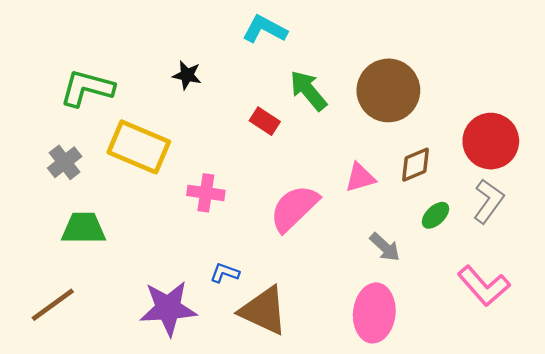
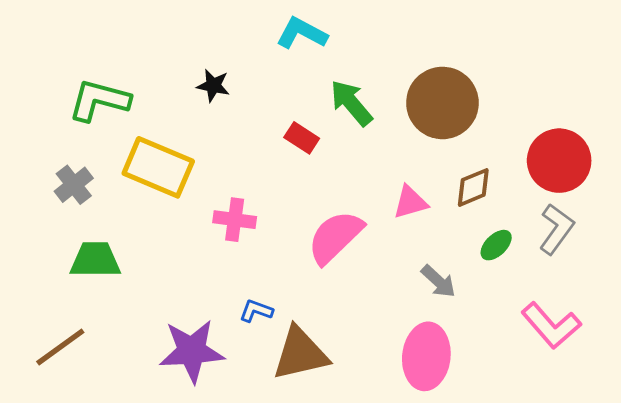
brown triangle: (264, 311) -> (300, 354), turned -38

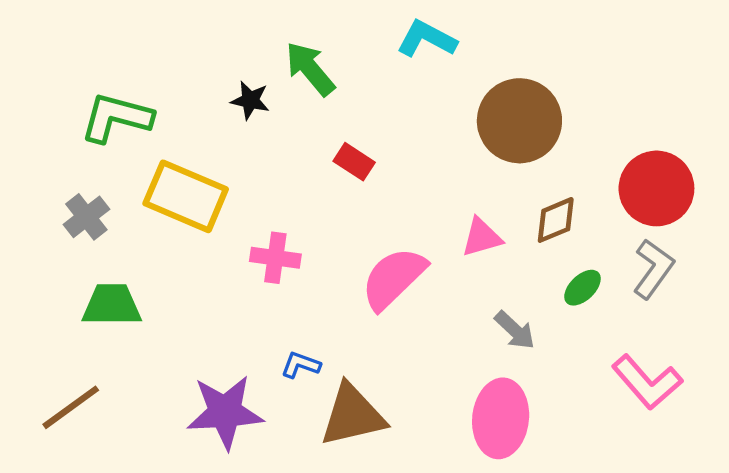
cyan L-shape: (302, 33) -> (427, 39), moved
green arrow: (351, 103) -> (310, 69), moved

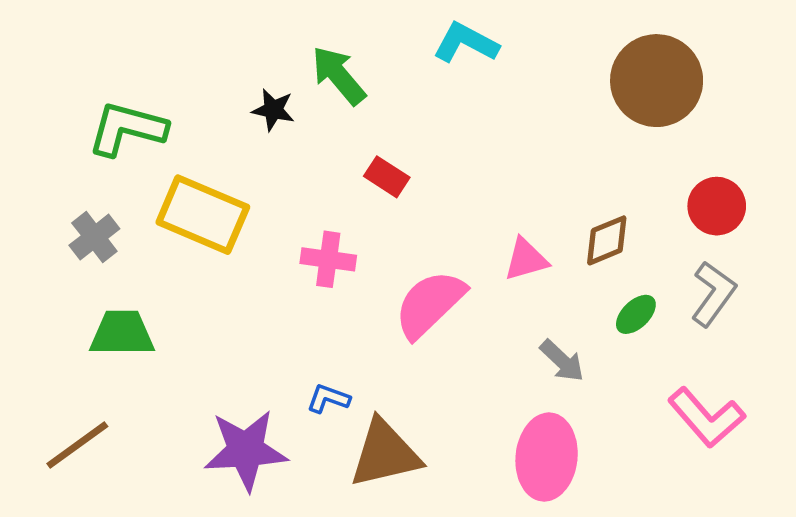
brown circle: (519, 121) -> (657, 81), moved
red circle: (656, 188) -> (717, 206), size x0.7
pink cross: (275, 258) -> (328, 259), moved

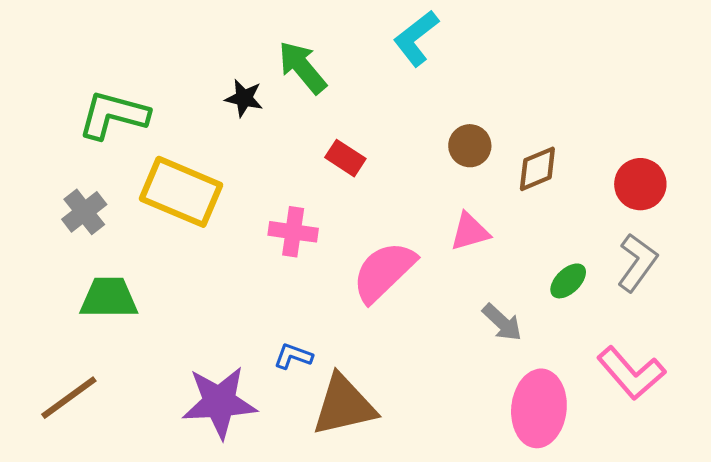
cyan L-shape: (466, 43) -> (416, 38), turned -66
brown circle: (657, 81) -> (470, 146), moved, size x0.5
brown diamond: (607, 240) -> (537, 169), moved
pink ellipse: (547, 457) -> (539, 408), moved

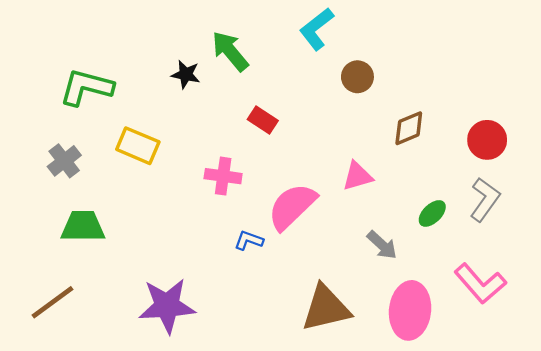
brown circle: (470, 146) -> (357, 77), moved
yellow rectangle: (181, 192) -> (138, 146), size x0.7
blue L-shape: (293, 356) -> (249, 240), moved
brown triangle: (344, 405) -> (326, 308), moved

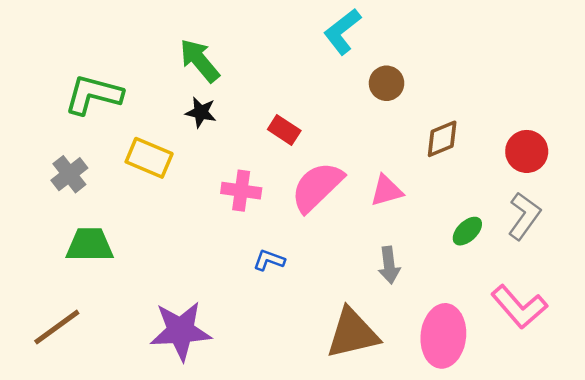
green arrow: (230, 51) -> (200, 61), moved
black star: (186, 74) -> (201, 112), moved
pink semicircle: (292, 206) -> (317, 187), moved
gray arrow: (382, 245) -> (389, 265), moved, turned 40

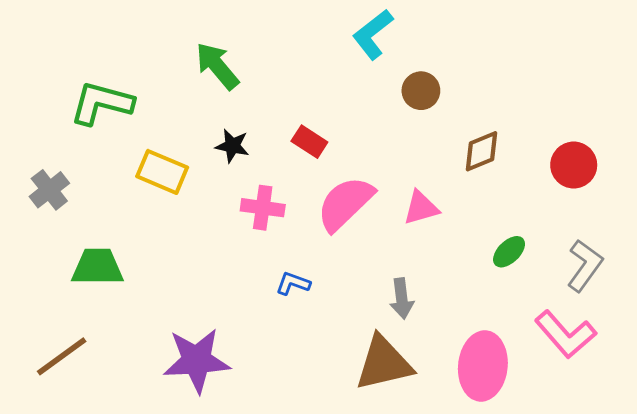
black star: (201, 112) -> (232, 146), moved
gray cross: (69, 174) -> (49, 190), moved
gray L-shape: (524, 216) -> (585, 265), moved
gray arrow: (389, 265) -> (402, 299), moved

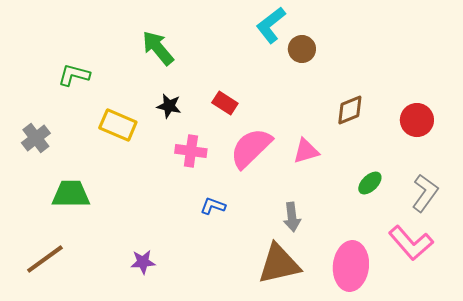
brown circle: (421, 91) -> (302, 49), moved
green L-shape: (102, 103) -> (74, 75), size x0.7
purple star: (197, 360) -> (143, 262), size x0.5

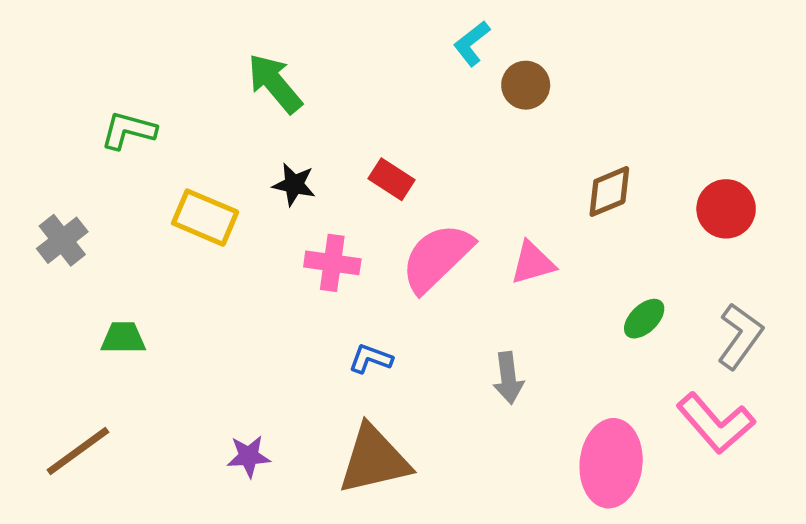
cyan L-shape: (271, 25) -> (472, 43), size x0.7
green trapezoid: (71, 194) -> (123, 338), size x0.7
brown triangle: (279, 264) -> (374, 460), moved

